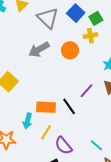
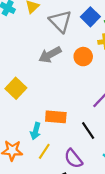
black line: (69, 106) -> (88, 131), moved
yellow line: (46, 132) -> (44, 151), moved

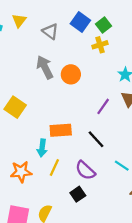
gray triangle: (60, 21) -> (50, 31), size x0.7
gray arrow: (50, 55) -> (45, 67), turned 100
orange circle: (83, 57) -> (71, 74), moved

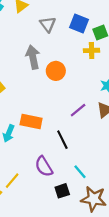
blue square: (80, 22) -> (79, 23), turned -30
yellow line: (54, 167) -> (12, 181), moved
black square: (78, 194) -> (62, 191), moved

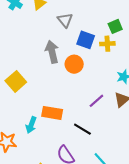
blue square: (79, 23) -> (86, 40), moved
black line: (62, 140) -> (82, 129), turned -30

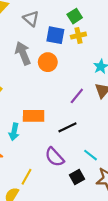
green square: (115, 26) -> (75, 16), moved
black line: (82, 129) -> (67, 127), turned -48

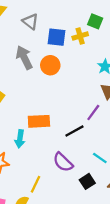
green square: (75, 16) -> (95, 21), moved, turned -32
purple line: (77, 96) -> (93, 112), moved

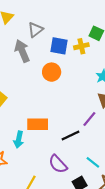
gray triangle: (30, 22) -> (35, 30), turned 42
gray arrow: (24, 58) -> (22, 51), moved

